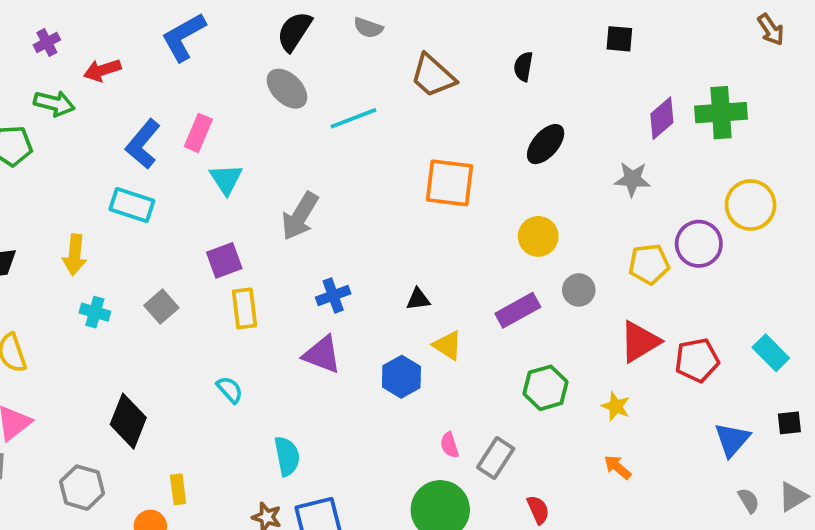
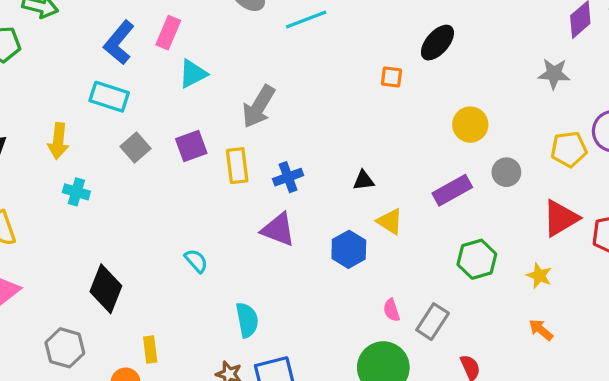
black ellipse: (546, 144) -> (437, 43), moved
cyan triangle: (226, 179) -> (193, 74), turned 36
orange square: (449, 183) -> (391, 77), size x0.5
gray square: (161, 307) -> (135, 148), moved
yellow rectangle: (245, 308) -> (237, 166), moved

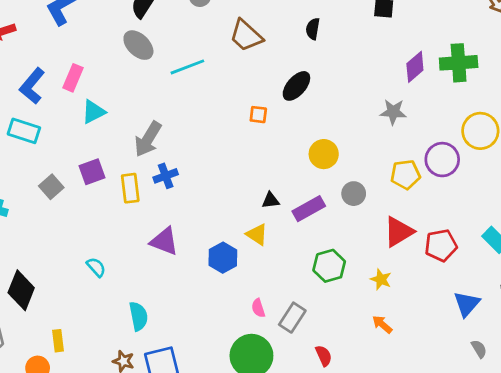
gray square: (135, 148) -> (51, 187), moved
blue cross: (288, 177) -> (166, 176), moved
black triangle: (364, 180) -> (271, 200), moved

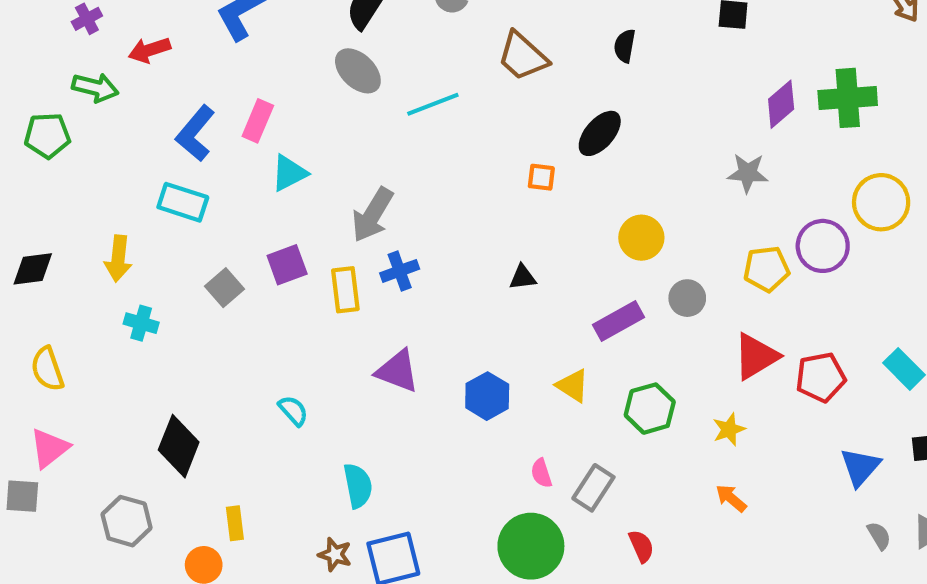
black triangle: (271, 200) -> (523, 277), moved
yellow triangle: (257, 234) -> (573, 386), moved
yellow star: (381, 279) -> (729, 429), turned 30

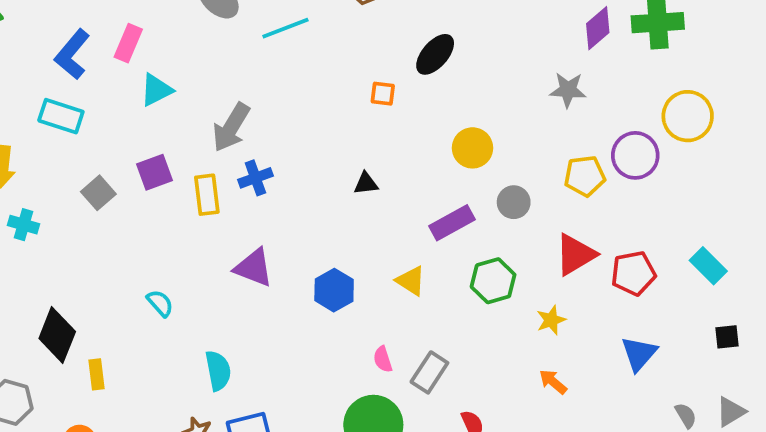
green hexagon: (650, 409) -> (493, 281), moved
blue triangle: (860, 467) -> (639, 354), moved
yellow rectangle: (235, 523) -> (96, 374), moved

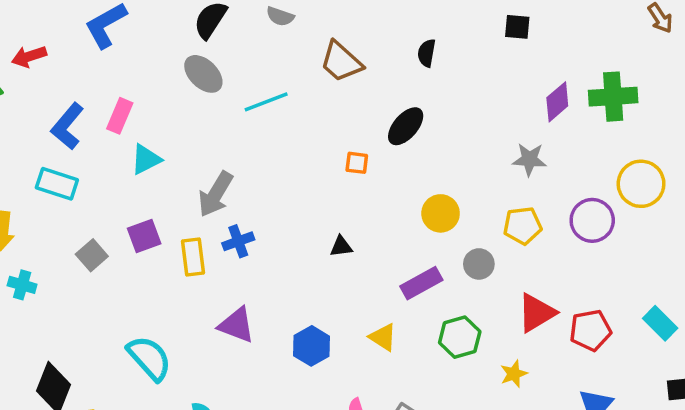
yellow pentagon: (585, 176) -> (522, 226), moved
cyan semicircle: (160, 303) -> (149, 358), size x1.8

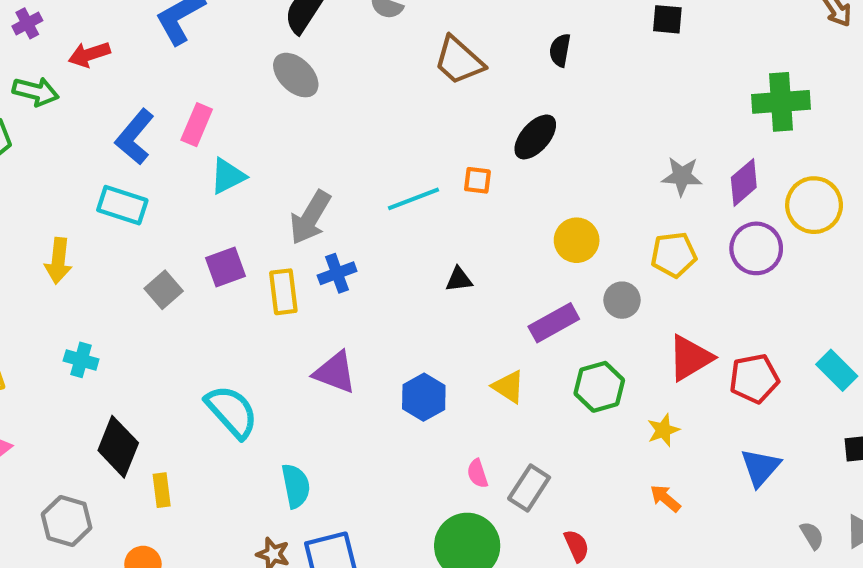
cyan line: (266, 102) -> (413, 199), moved
purple diamond: (557, 102) -> (744, 182), moved
cyan cross: (22, 285) -> (81, 360), moved

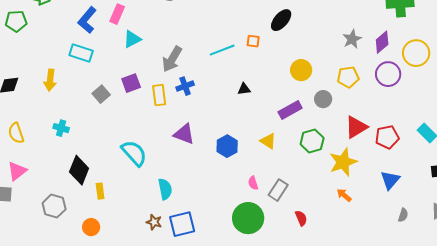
gray star: (682, 176) -> (352, 39), turned -30
yellow star: (663, 430) -> (343, 162), size x1.8
gray semicircle: (812, 535) -> (403, 215), moved, turned 48

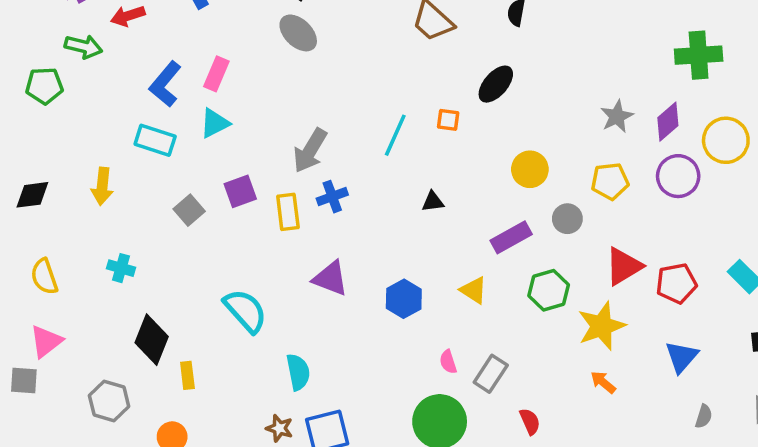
cyan triangle: (132, 39) -> (215, 123), moved
cyan line: (222, 50) -> (395, 135), turned -45

